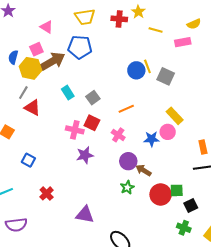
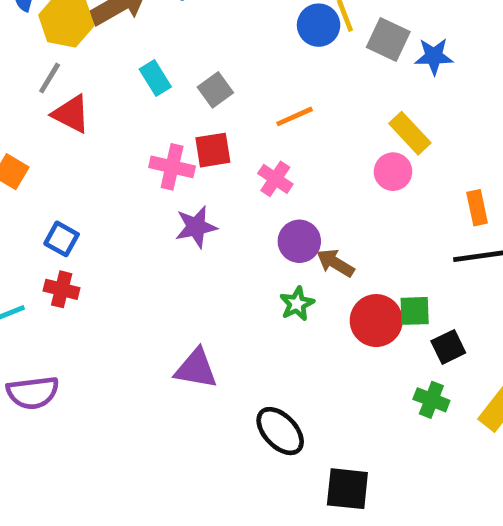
red square: (92, 123) -> (213, 150), turned -35
blue star: (151, 139) -> (434, 56), moved
red cross: (47, 193) -> (62, 289), moved, turned -32

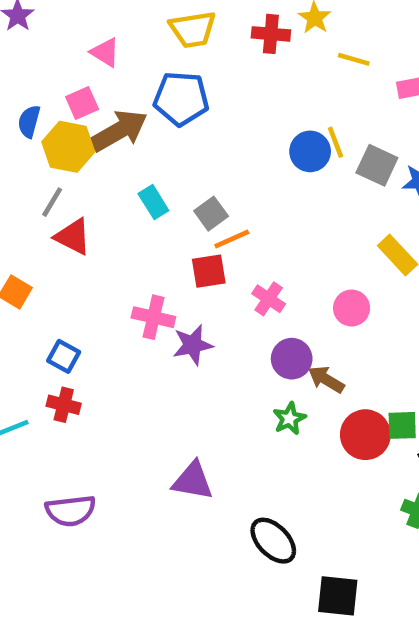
orange line: (295, 116) -> (232, 239), moved
pink cross: (172, 167) -> (153, 317), moved
pink circle: (393, 172) -> (352, 308), moved
purple semicircle: (33, 393) -> (71, 511), moved

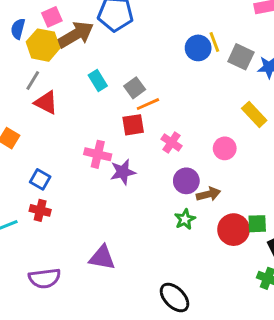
brown arrow: (326, 379) -> (208, 194), turned 135
purple triangle: (193, 481) -> (102, 258), moved

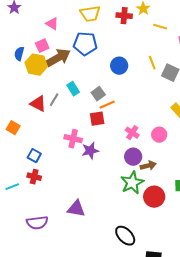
blue circle: (198, 48) -> (119, 66), moved
gray line: (33, 80) -> (54, 100), moved
pink cross: (172, 142) -> (132, 133), moved
green star: (185, 219) -> (132, 183), size x1.6
red circle: (234, 230) -> (154, 197), moved

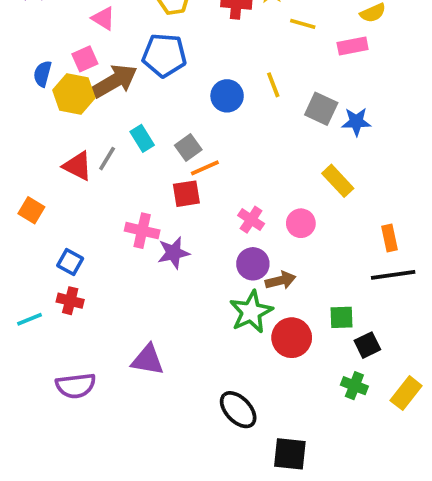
yellow line: (152, 63) -> (273, 85), moved

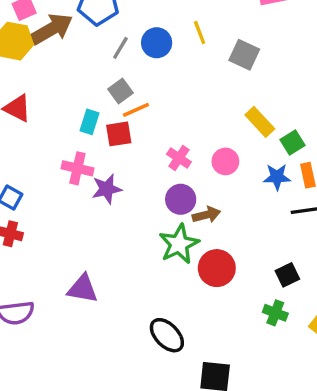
blue star: (356, 122) -> (277, 177), moved
cyan rectangle: (142, 138) -> (89, 122), moved, turned 50
gray line: (107, 159) -> (120, 48), moved
green square: (341, 317) -> (292, 143), moved, turned -30

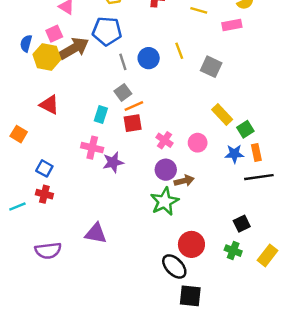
gray line: (120, 48) -> (123, 62), turned -49
red square: (119, 134) -> (133, 123), moved
red circle: (217, 268) -> (191, 244), moved
black ellipse: (167, 335) -> (174, 266), moved

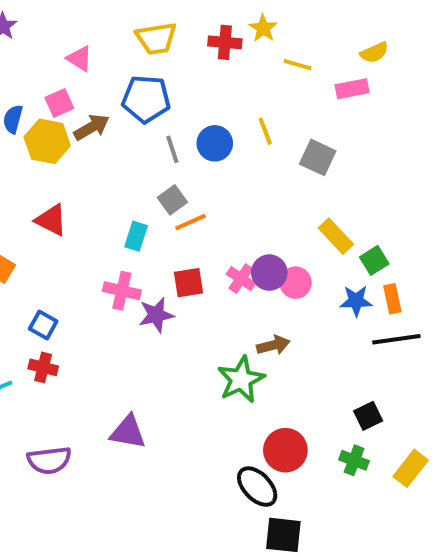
brown arrow: (74, 48) -> (92, 127), size x0.7
red square: (133, 123) -> (189, 283), moved
purple circle: (166, 170) -> (269, 273), moved

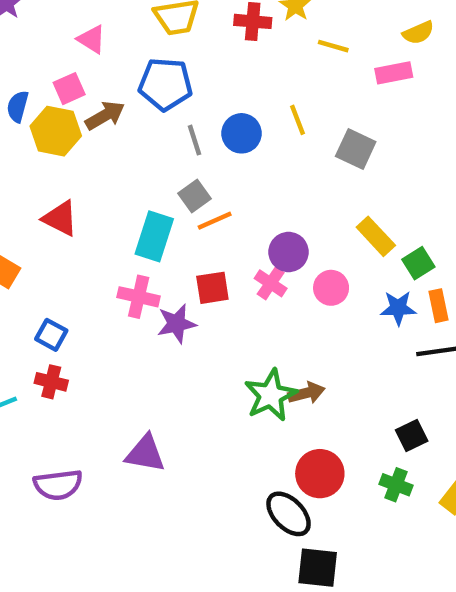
cyan rectangle: (136, 236) -> (154, 236), size x1.5
purple circle: (269, 273) -> (289, 252), moved
brown arrow: (273, 345) -> (306, 393), moved

